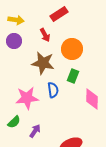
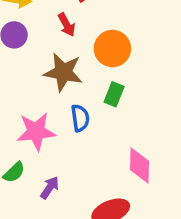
pink diamond: (92, 99) -> (140, 166), moved

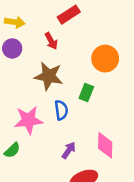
orange circle: (112, 48) -> (105, 59), moved
purple arrow: (50, 188) -> (69, 150), moved

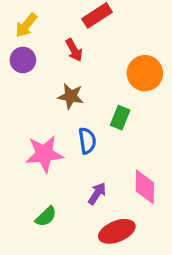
yellow arrow: (15, 22) -> (26, 25), turned 120
brown star: (49, 76) -> (71, 96), size x0.7
green semicircle: (12, 150) -> (46, 217), moved

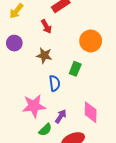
purple circle: (23, 60) -> (14, 43), moved
pink star: (44, 154) -> (34, 106), moved
green semicircle: (46, 217) -> (45, 130), moved

